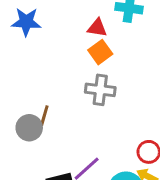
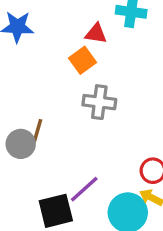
orange square: (100, 52) -> (83, 60), moved

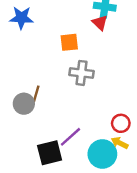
red triangle: (96, 34) -> (100, 23), moved, turned 35
orange square: (83, 60) -> (69, 42), turned 30

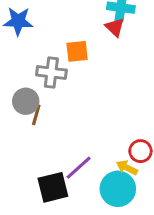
gray cross: (82, 73) -> (51, 73), moved
gray circle: (24, 104) -> (26, 101), moved
yellow arrow: (120, 143) -> (127, 168), moved

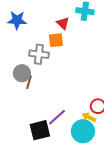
red triangle: (115, 27) -> (63, 23), moved

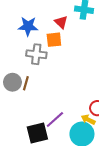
blue star: (17, 20) -> (28, 26), moved
gray circle: (22, 73) -> (12, 82), moved

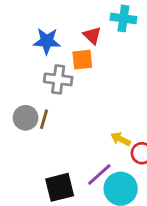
purple line: (55, 120) -> (99, 175), moved
yellow arrow: (88, 120) -> (121, 139), moved

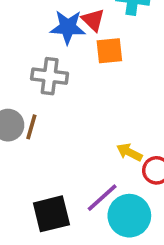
blue star: (47, 41) -> (68, 27), moved
orange square: (82, 60) -> (109, 51), moved

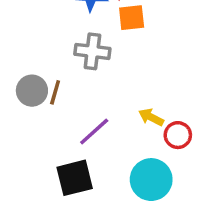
gray cross: (50, 76) -> (92, 51), moved
purple line: (102, 198) -> (94, 132), moved

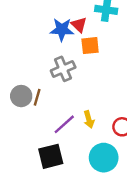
gray cross: (92, 51) -> (63, 69), turned -30
yellow arrow: (151, 117) -> (89, 119), moved, turned -133

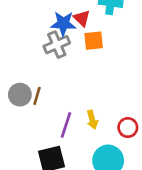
gray cross: (63, 69) -> (57, 45), moved
purple line: (64, 124) -> (66, 125), turned -30

